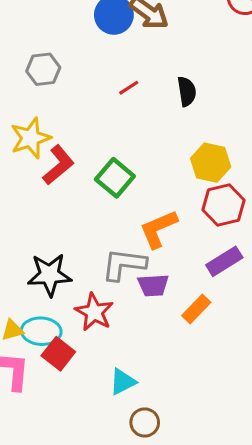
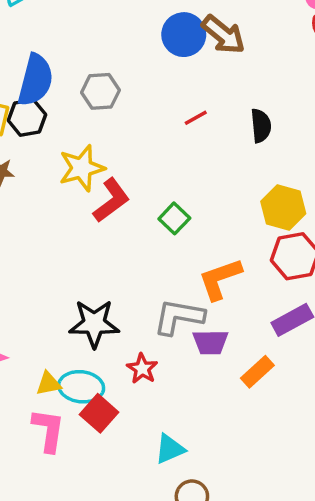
green square: (115, 178) -> (174, 218), size x0.7
red star: (94, 312) -> (142, 369), size x0.7

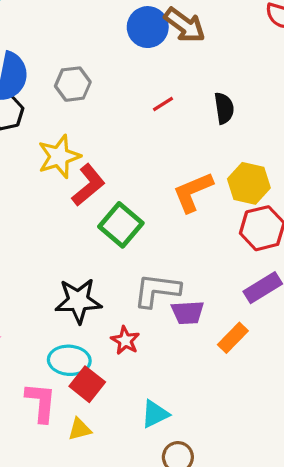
green square: (174, 218) -> (121, 225), moved, size x1.5
orange L-shape: (220, 279) -> (193, 192), moved
yellow triangle: (49, 384) -> (80, 429), moved

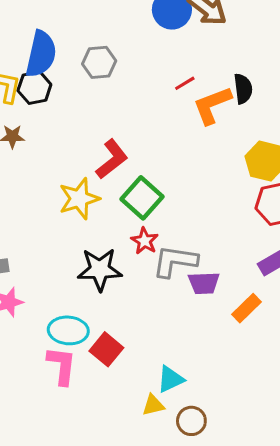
yellow star: (59, 156) -> (79, 199), moved
orange L-shape: (193, 192) -> (212, 105), moved
red star: (125, 340) -> (145, 241), moved
cyan ellipse: (69, 360) -> (68, 330), moved
yellow triangle: (80, 429) -> (153, 405), moved

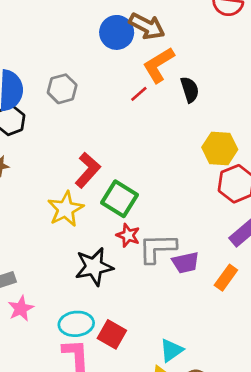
orange L-shape: (212, 105) -> (159, 65), moved

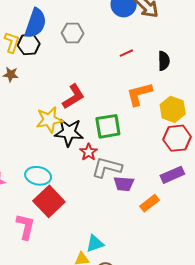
orange L-shape: (159, 65) -> (139, 94), moved
green square: (119, 199) -> (108, 126), moved, turned 32
black star: (94, 267) -> (69, 132), moved
cyan ellipse: (76, 324) -> (38, 176), moved
red square: (112, 334) -> (49, 201), moved, size x1.4

